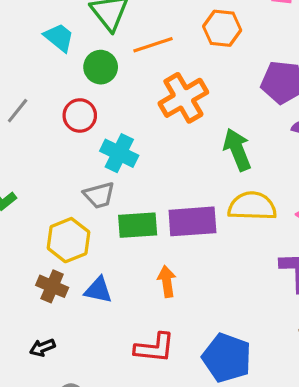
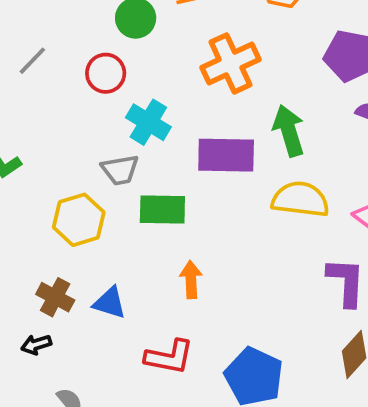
purple rectangle: (192, 221) -> (226, 155), moved
brown cross: (52, 286) -> (55, 297), moved
blue triangle: (98, 290) -> (110, 303), moved

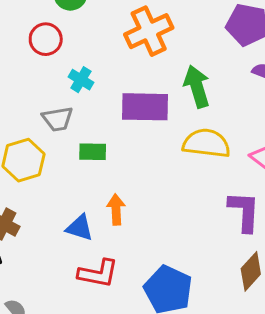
cyan cross: (148, 122) -> (81, 80), size x0.7
green rectangle: (162, 210) -> (93, 152), size x0.7
blue triangle: (110, 303) -> (80, 228), moved

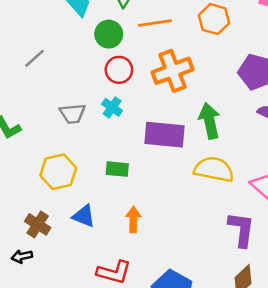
red circle: (46, 39) -> (119, 70), moved
gray trapezoid: (58, 119) -> (73, 114), moved
blue triangle: (80, 228) -> (84, 216), moved

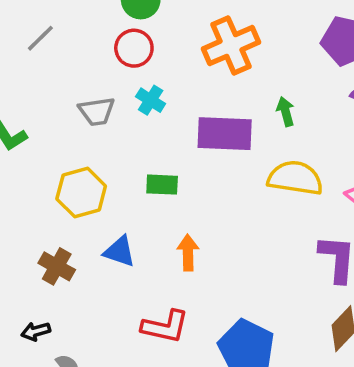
red circle: (119, 70) -> (134, 48), moved
green arrow: (210, 121) -> (286, 112), size x0.6
black arrow: (22, 256) -> (36, 331), moved

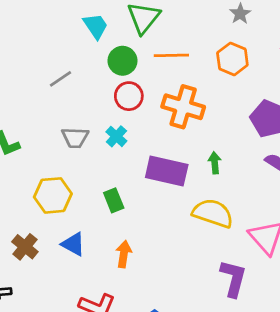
gray line: (40, 38) -> (60, 79), moved
orange cross: (231, 45) -> (183, 107), turned 30
red circle: (134, 48) -> (129, 96), moved
green rectangle: (162, 185) -> (114, 200), turned 55

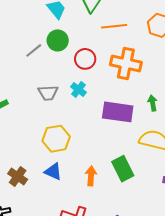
green circle: (123, 61) -> (58, 40), moved
yellow hexagon: (53, 195) -> (56, 139), moved
green rectangle: (114, 200) -> (123, 169), moved, size x1.4

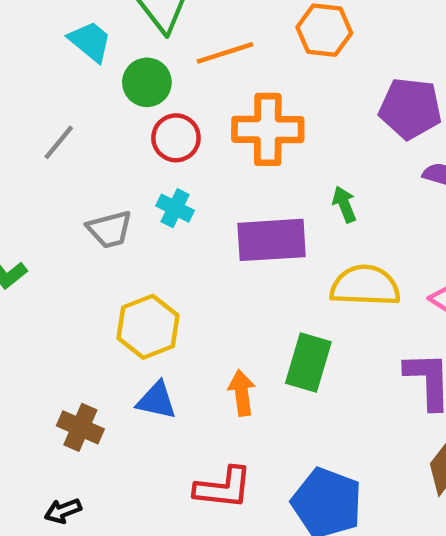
green circle: (58, 40) -> (147, 82), moved
green rectangle: (123, 169) -> (308, 362), turned 55

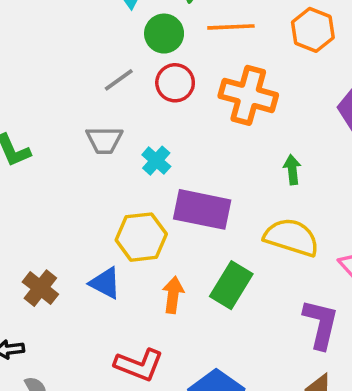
gray line: (59, 142) -> (119, 80), moved
cyan cross: (175, 208) -> (156, 161), moved
purple rectangle: (272, 240) -> (202, 209), moved
yellow hexagon: (148, 327) -> (141, 237), moved

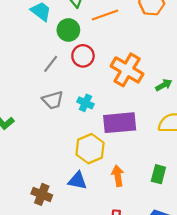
orange cross: (248, 95) -> (127, 70), moved, turned 32
green arrow: (292, 170) -> (164, 85), turned 84
green rectangle: (231, 285) -> (158, 174), moved, size x0.7

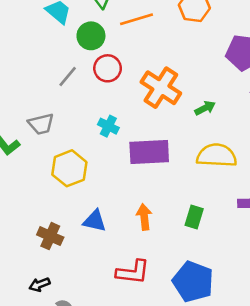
gray trapezoid: (53, 100) -> (41, 124), moved
yellow hexagon: (90, 149) -> (69, 168), moved

